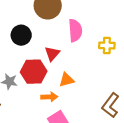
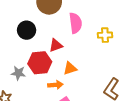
red triangle: (52, 54) -> (56, 45), turned 32

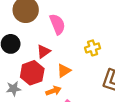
yellow cross: (105, 35) -> (93, 48), moved

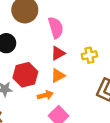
red triangle: (44, 51) -> (58, 53), moved

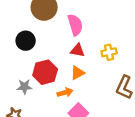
red triangle: (58, 53) -> (78, 50), turned 40

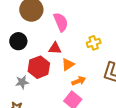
red triangle: (78, 50) -> (55, 48), moved
orange arrow: (65, 93) -> (79, 81), moved

